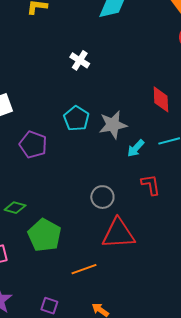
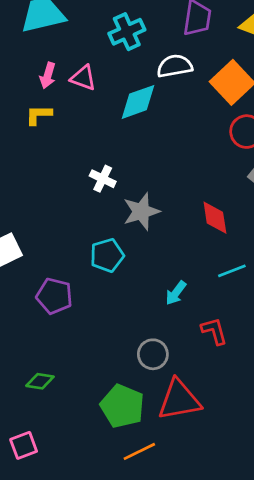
cyan pentagon: (76, 118) -> (107, 255), turned 30
gray star: (113, 125) -> (141, 211), moved
cyan arrow: (136, 148) -> (176, 293), moved
green pentagon: (44, 235) -> (122, 406), moved

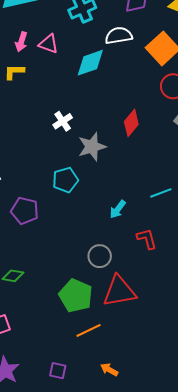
white cross: (103, 179) -> (63, 121), turned 30
red diamond: (215, 218) -> (131, 123), moved, turned 48

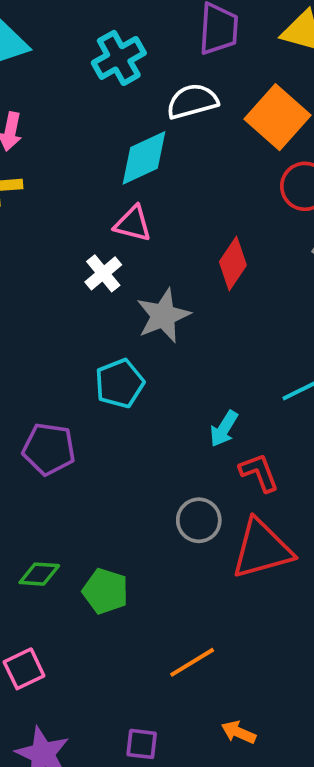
pink triangle: (49, 44) -> (133, 224), moved
red L-shape: (147, 239) -> (259, 473), moved
red triangle: (119, 291) -> (262, 549), moved
green pentagon: (76, 296) -> (105, 591), moved, size x0.7

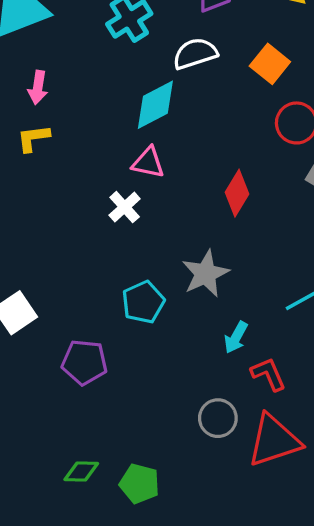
orange square: (278, 117) -> (270, 64), size x0.7
gray star: (163, 316) -> (206, 274), moved

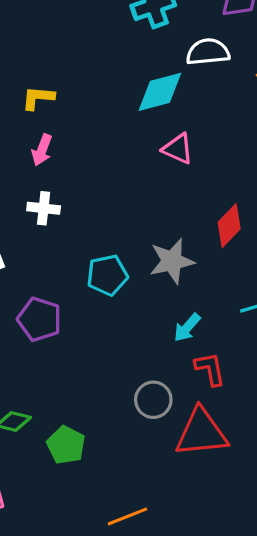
pink arrow: (38, 87) -> (42, 150), moved
pink triangle: (148, 163) -> (178, 149), moved
red diamond: (237, 193) -> (229, 226), moved
white cross: (125, 207) -> (44, 208), moved, turned 36

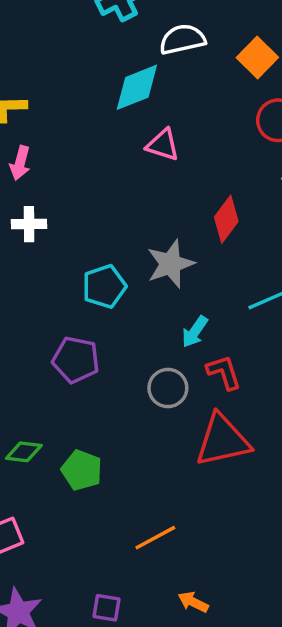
purple pentagon: (39, 319) -> (76, 360), moved
gray circle: (153, 400) -> (168, 388), moved

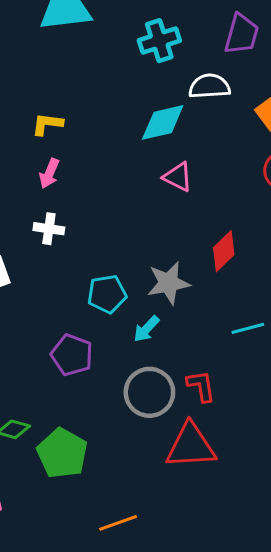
cyan arrow: (195, 332) -> (146, 329), moved
gray circle: (168, 388) -> (149, 392), size x1.4
green pentagon: (82, 470) -> (62, 453), size x1.4

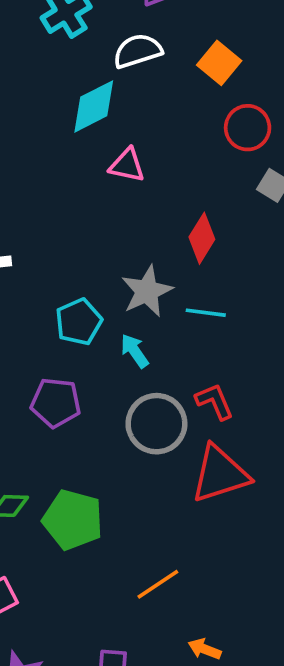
cyan line: (248, 328) -> (206, 313), moved, turned 36
cyan arrow: (146, 329) -> (135, 351), turned 116

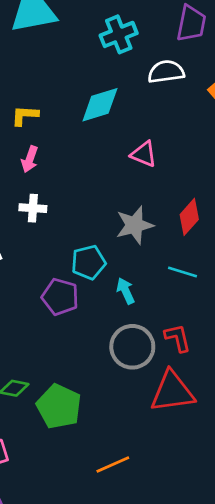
cyan diamond: (94, 106) -> (100, 105), moved
gray star: (147, 291) -> (134, 225), moved
purple pentagon: (56, 403) -> (60, 297), moved

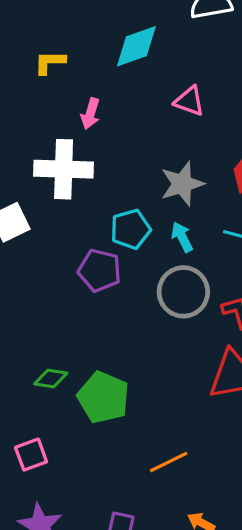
pink arrow: (30, 159) -> (90, 114), moved
white cross: (33, 208) -> (64, 169), size x1.8
cyan arrow: (126, 291) -> (182, 237), moved
gray circle: (132, 347) -> (183, 292), moved

